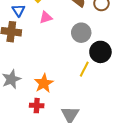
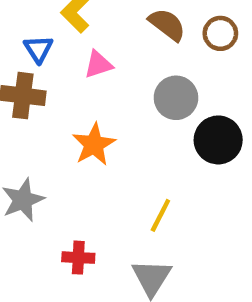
yellow line: (84, 69) -> (160, 215), moved
orange star: (44, 83) -> (94, 144), moved

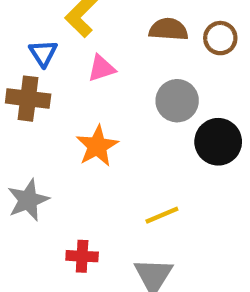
brown semicircle: (167, 25) -> (168, 29), turned -33
yellow line: (160, 215) -> (162, 215), turned 40

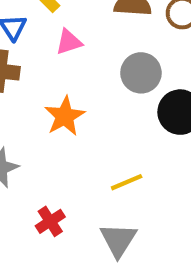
red cross: (82, 256) -> (50, 221), turned -36

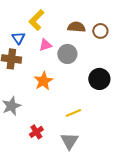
gray circle: (141, 73) -> (67, 54), moved

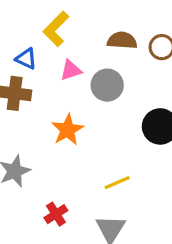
blue triangle: (18, 38) -> (26, 59), turned -32

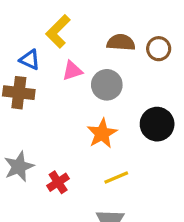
orange star: (68, 130) -> (102, 134), moved
red cross: (56, 214) -> (58, 182), moved

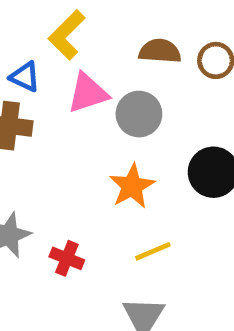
pink triangle: (72, 71) -> (88, 93), size x1.4
red cross: (58, 182) -> (67, 258), turned -35

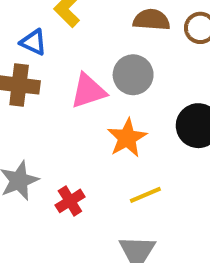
pink triangle: (88, 93) -> (88, 91), moved
red cross: (67, 258) -> (70, 201), turned 36

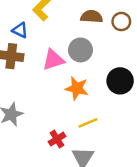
orange star: (127, 138) -> (77, 88), turned -30
red cross: (70, 201) -> (57, 139), moved

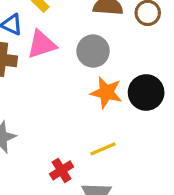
pink triangle: (53, 60) -> (42, 44), moved
orange star: (77, 88) -> (106, 92), moved

